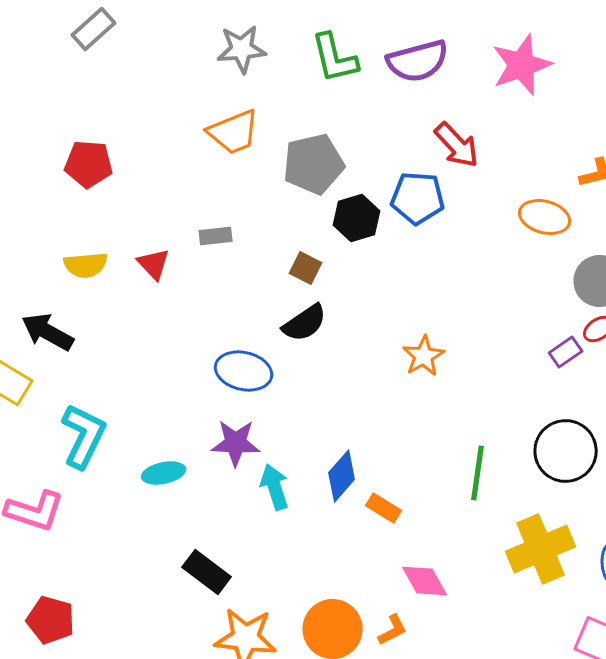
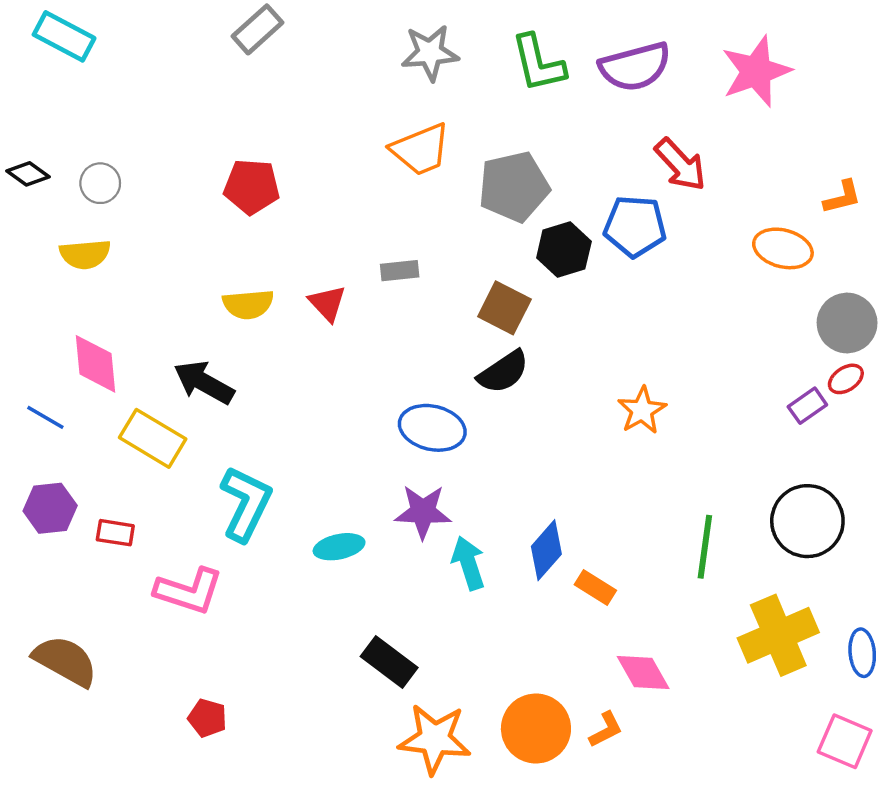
brown square: (306, 268) -> (504, 308), size x1.4
red pentagon: (51, 620) -> (207, 718), size x0.7

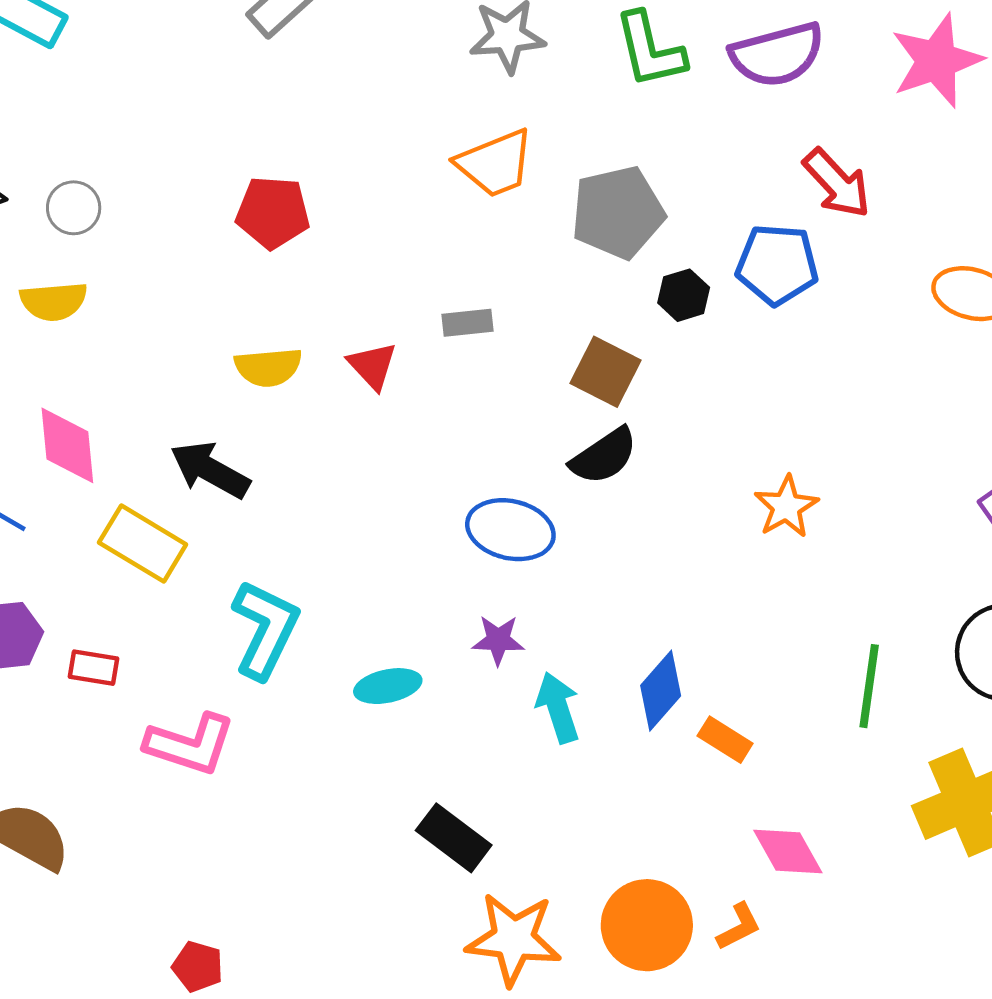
black hexagon: (564, 250) -> (684, 295), size x0.7
purple star: (423, 512) -> (498, 640), size x0.7
red pentagon: (207, 718) -> (198, 967), moved

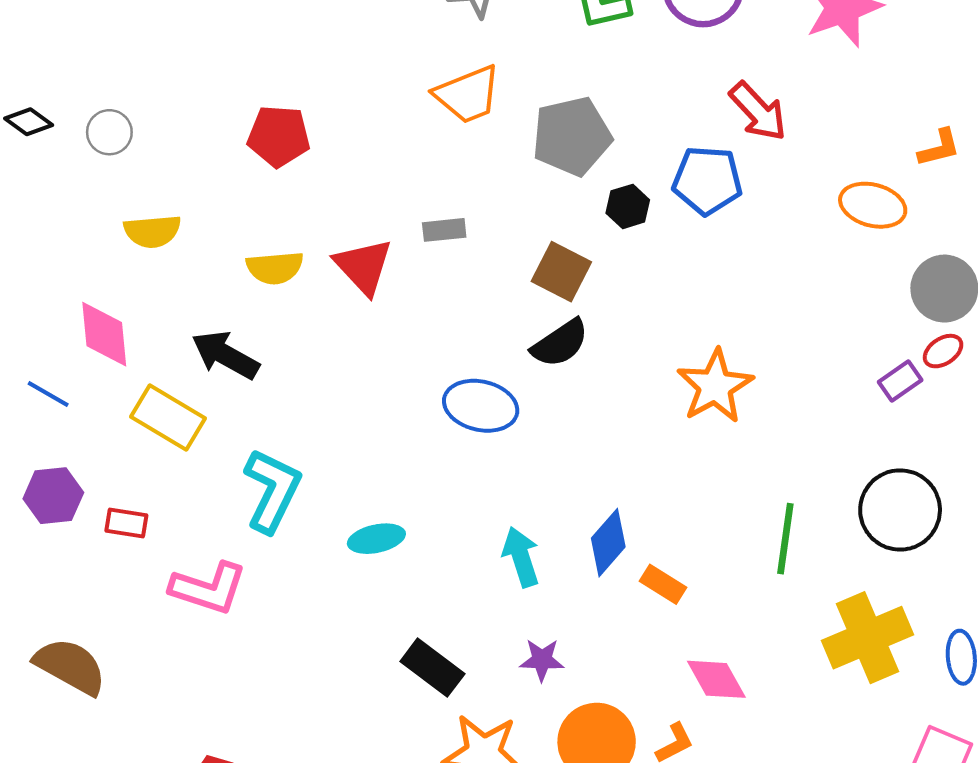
yellow semicircle: (54, 301) -> (152, 231), moved
red triangle: (372, 366) -> (363, 266), size x1.4
orange star: (786, 507) -> (715, 386), size x1.4
purple star: (498, 640) -> (542, 660), moved

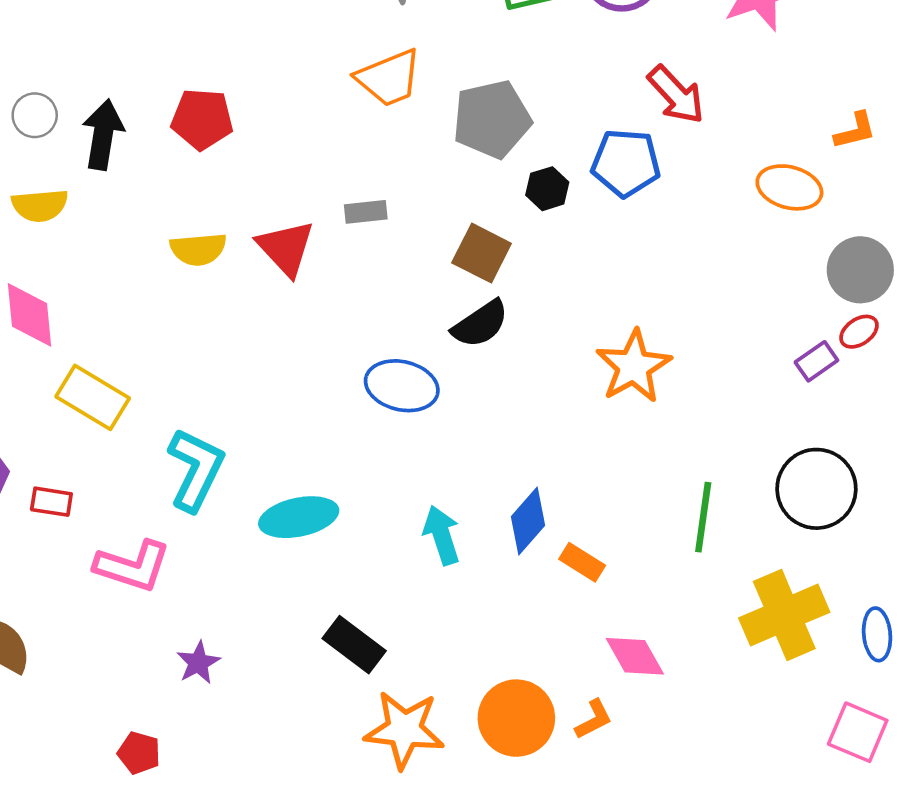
yellow semicircle: (152, 231) -> (40, 205), moved
black arrow: (225, 355) -> (103, 135), moved, turned 70
cyan ellipse: (376, 539) -> (299, 517), size x1.4
purple star: (542, 660) -> (198, 663), moved, turned -30

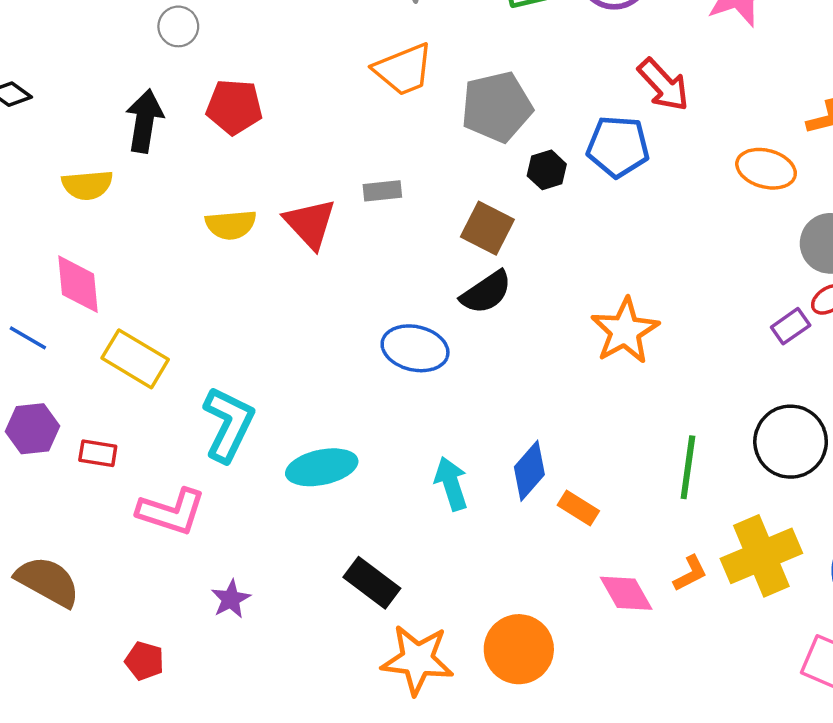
gray circle: (35, 115) -> (178, 26), moved
orange L-shape: (594, 719) -> (690, 573), moved
red pentagon: (139, 753) -> (144, 661), moved

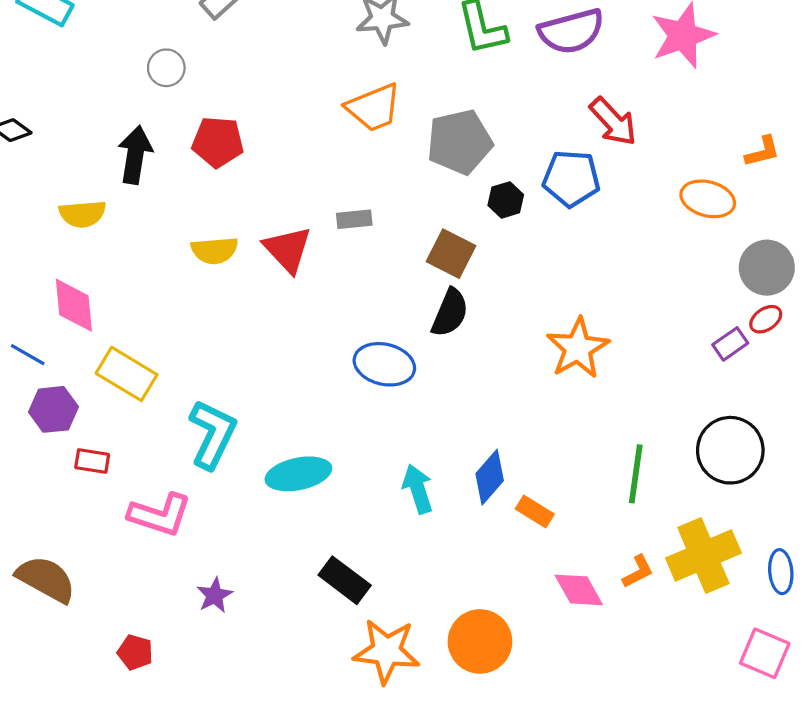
black semicircle: (486, 292) -> (450, 313), turned -33
purple hexagon: (33, 429) -> (53, 409), moved

